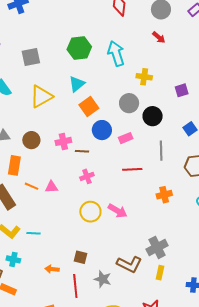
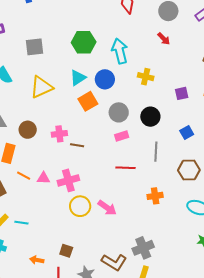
gray circle: (129, 103) -> (119, 112), moved
blue circle: (102, 130) -> (105, 79), moved
pink cross: (87, 176) -> (68, 180), moved, size x1.5

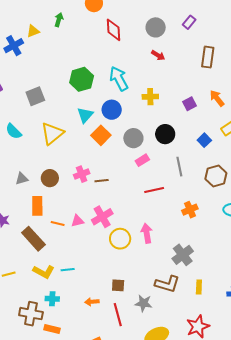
pink arrow: (107, 208) -> (147, 233), turned -120
gray cross: (143, 248) -> (183, 255), moved

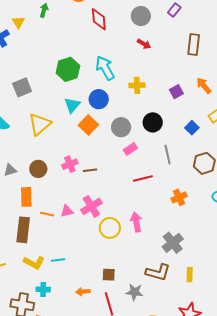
yellow triangle: (33, 31) -> (18, 22), turned -40
brown rectangle: (33, 239) -> (23, 230), turned 50

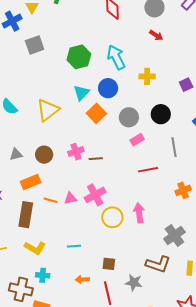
gray square: (22, 87) -> (35, 45), moved
orange rectangle: (26, 197) -> (31, 182), turned 66
cyan line: (58, 260) -> (74, 246), moved

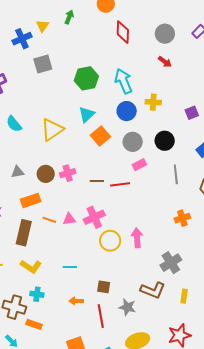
blue circle: (108, 88) -> (127, 111), moved
pink cross: (76, 152) -> (68, 173), moved
red line: (148, 170) -> (120, 184), moved

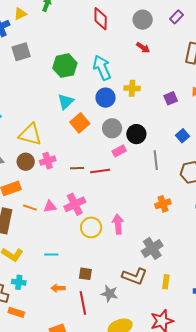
yellow triangle: (43, 26) -> (20, 14), turned 32
yellow triangle: (52, 130) -> (30, 134), moved, turned 50
black circle: (165, 141) -> (136, 134), moved

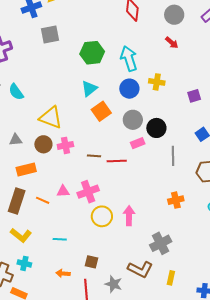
orange line: (30, 208) -> (43, 200), moved

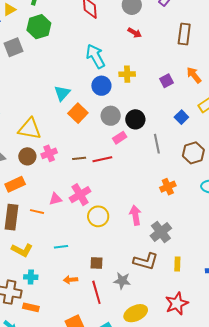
green hexagon: (92, 53) -> (39, 27), moved
pink arrow: (129, 216) -> (135, 215), moved

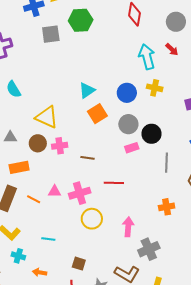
cyan arrow: (95, 56) -> (147, 57), moved
red line: (102, 159) -> (114, 183), moved
cyan cross: (31, 277) -> (18, 256), moved
orange arrow: (71, 280) -> (40, 272), moved

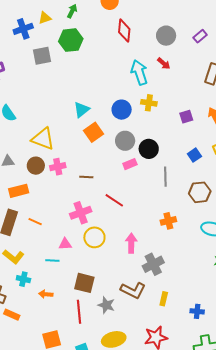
red line: (114, 183) -> (114, 200), turned 36
pink triangle: (55, 191) -> (65, 244), moved
brown square: (79, 264) -> (84, 283), size x1.5

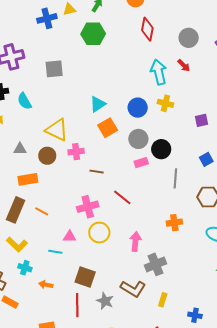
gray square: (42, 56) -> (54, 69), moved
pink cross: (58, 167) -> (76, 152), moved

